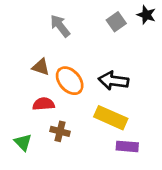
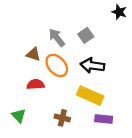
gray square: (116, 22) -> (86, 35), moved
gray arrow: (60, 26) -> (57, 38), moved
brown cross: (60, 131) -> (62, 118), moved

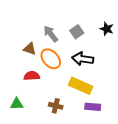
black star: (119, 12) -> (107, 29), moved
green triangle: (19, 116) -> (17, 104), turned -48

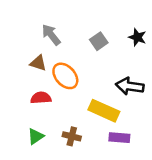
gray arrow: (51, 34) -> (51, 35), moved
black arrow: (83, 59) -> (130, 86), moved
green triangle: (17, 104) -> (36, 136), moved, turned -32

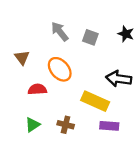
gray arrow: (51, 35) -> (60, 31), moved
gray square: (99, 41) -> (90, 37), turned -35
brown triangle: (38, 63) -> (22, 57), moved, turned 35

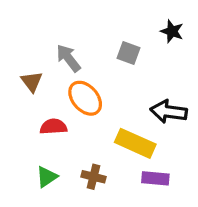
gray arrow: (60, 31) -> (68, 58), moved
black star: (126, 34) -> (172, 31), moved

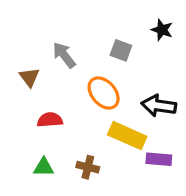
orange ellipse: (85, 98) -> (104, 93), moved
green triangle: (47, 177) -> (44, 167), turned 35
purple rectangle: (155, 178) -> (159, 159), moved

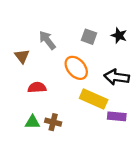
black star: (162, 30) -> (119, 35), moved
brown cross: (88, 167) -> (53, 122), moved

